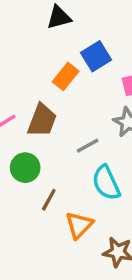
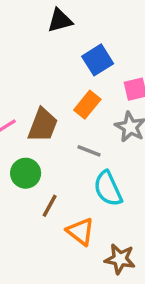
orange rectangle: (66, 76) -> (87, 105), moved
gray line: (88, 146) -> (89, 151), turned 50
orange triangle: (79, 225) -> (80, 232), turned -36

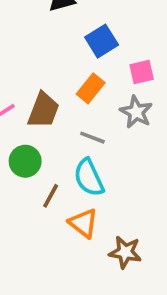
cyan semicircle: (108, 189) -> (89, 178), moved

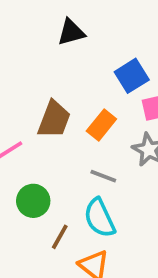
blue square: (102, 41) -> (132, 76), moved
brown trapezoid: (43, 110) -> (54, 119), moved

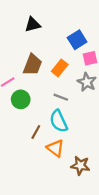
black triangle: (71, 32) -> (33, 25), moved
green circle: (33, 201) -> (21, 99), moved

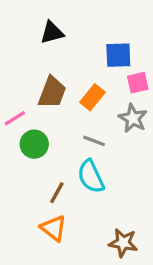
blue square: (77, 40) -> (118, 55), turned 30
orange triangle: (55, 148) -> (54, 228), moved

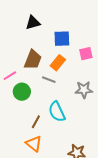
blue square: (118, 55) -> (62, 39), moved
gray star: (133, 118) -> (84, 90), moved, turned -30
gray line: (94, 141) -> (49, 80), moved

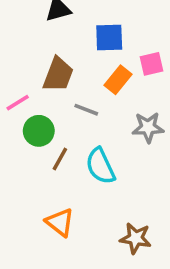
orange rectangle: (58, 63) -> (118, 80), moved
brown line: (36, 122) -> (60, 159), moved

